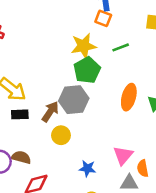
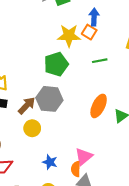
yellow star: (84, 46) -> (69, 36), moved
green pentagon: (87, 70) -> (56, 64), moved
orange semicircle: (143, 168) -> (76, 169), moved

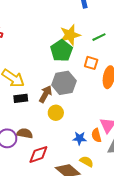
orange square: (89, 32) -> (91, 63), moved
yellow star: (69, 36) -> (70, 35), moved
orange semicircle: (76, 169) -> (96, 135), moved

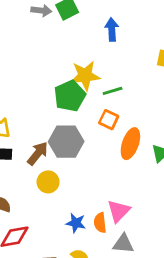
green line: (99, 37) -> (113, 91), moved

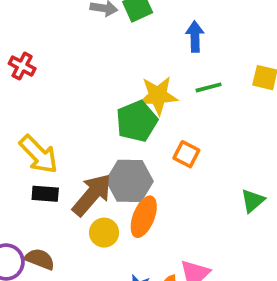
green line: (113, 91) -> (209, 87), moved
orange ellipse: (130, 144) -> (144, 217), moved
brown arrow: (38, 153) -> (92, 195), size x1.4

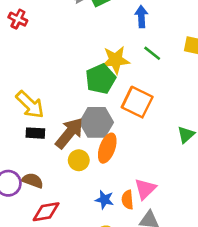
red cross: (22, 66) -> (18, 19), moved
green line: (209, 87) -> (152, 53), turned 54
orange square: (186, 154) -> (137, 102), size x1.6

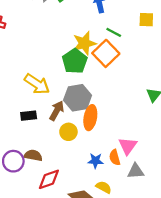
orange square: (137, 102) -> (106, 53), moved, turned 30
yellow arrow: (30, 105) -> (37, 84), moved
brown arrow: (69, 133) -> (57, 111), size x0.7

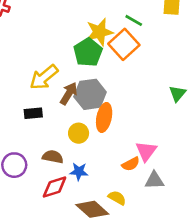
yellow arrow: (37, 84) -> (44, 77), turned 105
brown arrow: (57, 111) -> (69, 93), moved
brown semicircle: (33, 155) -> (53, 157), moved
orange semicircle: (115, 157) -> (131, 164), turned -105
blue star: (96, 161) -> (79, 172), moved

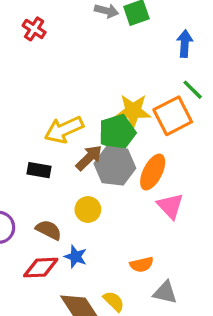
yellow star: (100, 32) -> (133, 111), moved
green pentagon: (88, 52) -> (117, 133), moved
orange ellipse: (104, 117) -> (153, 172), moved
pink triangle: (146, 151) -> (170, 206), moved, turned -35

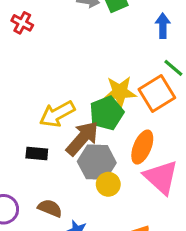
brown arrow: (89, 158) -> (82, 138), size x1.4
gray hexagon: (115, 166) -> (97, 162), moved
pink triangle: (170, 206) -> (161, 177), size x1.4
yellow circle: (88, 210) -> (108, 184), moved

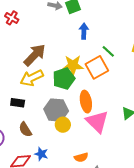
blue arrow: (163, 26) -> (84, 31), moved
brown arrow: (82, 138) -> (35, 55), moved
orange ellipse: (142, 147) -> (86, 102), turned -35
brown semicircle: (50, 208) -> (25, 129), moved, turned -147

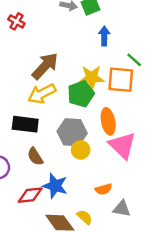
orange square: (97, 67) -> (121, 80), turned 35
black rectangle: (18, 103) -> (25, 124), size x1.5
blue star: (41, 154) -> (55, 186), size x1.5

